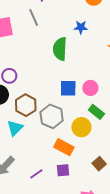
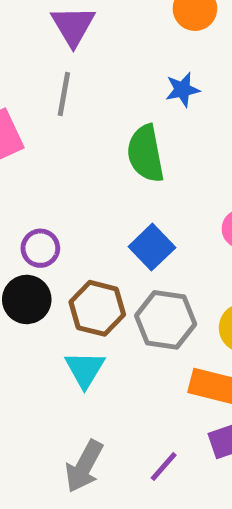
gray line: (34, 17) -> (64, 94), turned 48
blue square: (68, 88) -> (152, 247), moved, turned -30

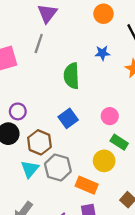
blue star: (182, 90) -> (102, 53), moved
gray hexagon: (166, 320) -> (58, 168), moved

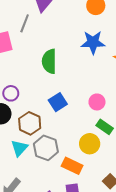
gray line: (39, 43) -> (25, 23), moved
blue star: (102, 53) -> (93, 42), size x1.6
green semicircle: (71, 76) -> (49, 61), moved

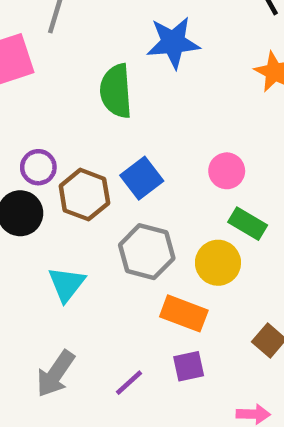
blue star: (93, 42) -> (173, 42), moved
brown hexagon: (30, 123) -> (84, 195), moved
gray hexagon: (46, 148) -> (147, 252), moved

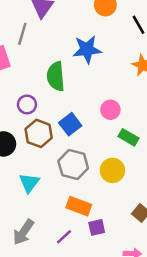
purple circle: (38, 167) -> (27, 104), moved
pink circle: (227, 171) -> (110, 110), moved
green rectangle: (248, 224) -> (128, 137), moved
orange rectangle: (184, 313) -> (79, 206), moved

